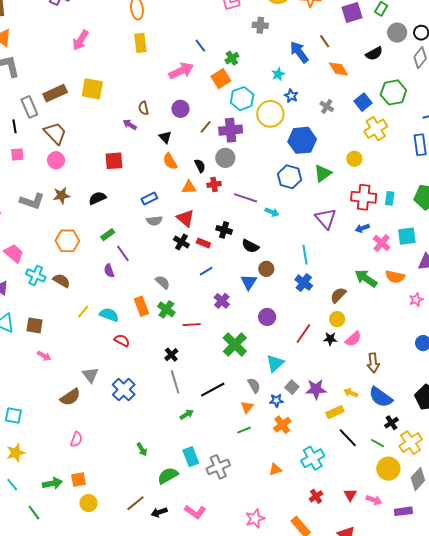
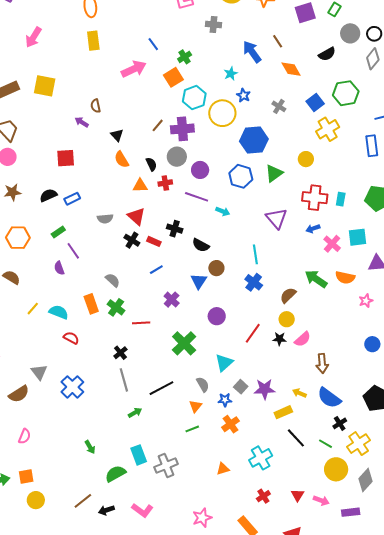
purple circle: (180, 109) -> (200, 170), moved
blue rectangle: (149, 198) -> (72, 199), moved

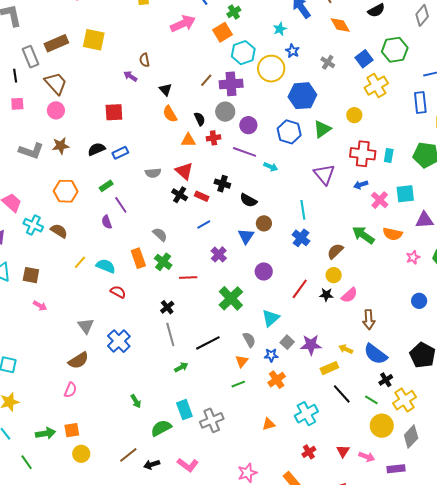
brown semicircle: (19, 394) -> (78, 360), moved

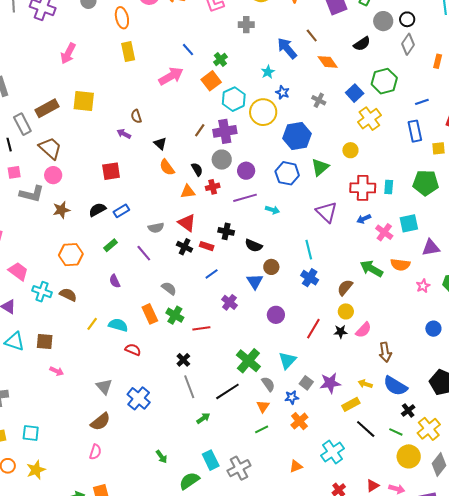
gray L-shape: (31, 151) -> (32, 194), moved
purple line: (245, 152) -> (245, 198), turned -30
purple line: (121, 205) -> (144, 253), moved
green cross: (231, 298) -> (248, 361), moved
red triangle: (343, 451) -> (373, 486), turned 32

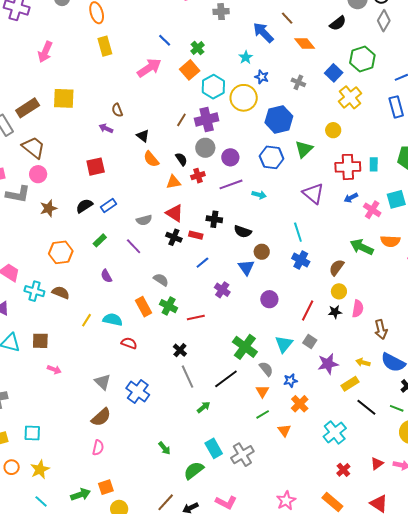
pink semicircle: (363, 330) -> (358, 309), turned -30
gray square: (306, 383) -> (310, 341), moved
orange triangle: (296, 466) -> (284, 430), moved, turned -40

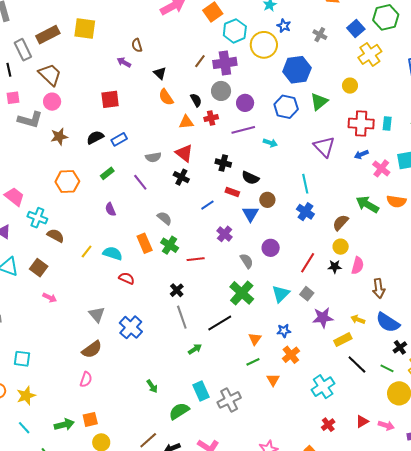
red rectangle: (196, 235) -> (232, 192), moved
brown semicircle: (61, 293) -> (56, 236), moved
brown square: (40, 341) -> (39, 268), turned 30
gray semicircle: (266, 369) -> (247, 261), moved

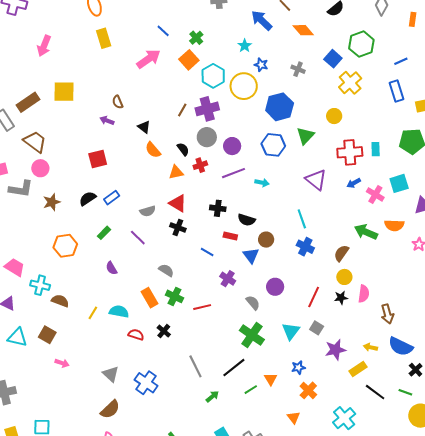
blue line: (207, 205) -> (207, 252), turned 72
black cross: (177, 290) -> (164, 331), moved
green line: (253, 362) -> (251, 390), moved

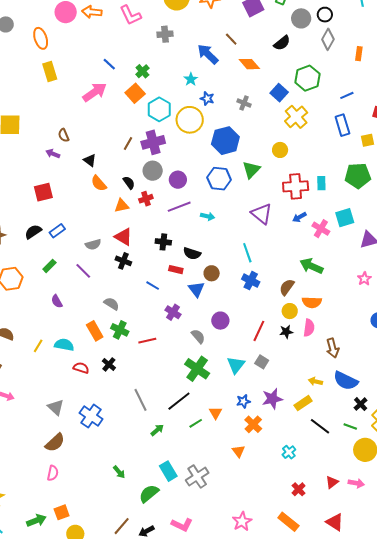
orange semicircle: (394, 225) -> (312, 302), moved
purple star: (335, 350) -> (272, 399), moved
cyan cross: (344, 418) -> (289, 452), size x0.6

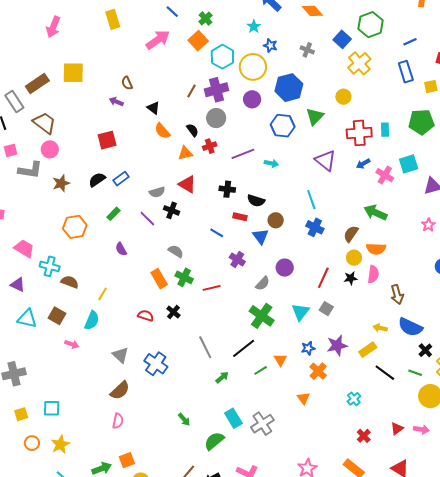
purple circle: (178, 180) -> (252, 99), moved
black cross: (123, 261) -> (172, 210), moved
gray semicircle: (198, 336) -> (263, 283), turned 84
cyan semicircle: (64, 345) -> (92, 320), moved, turned 102

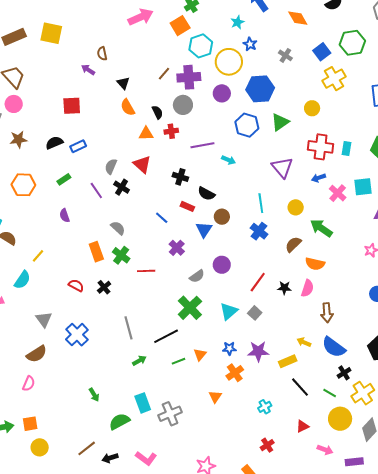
gray semicircle: (157, 192) -> (111, 166), turned 119
yellow circle: (354, 258) -> (296, 207), moved
red triangle: (397, 429) -> (302, 426), moved

